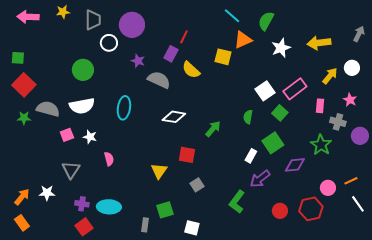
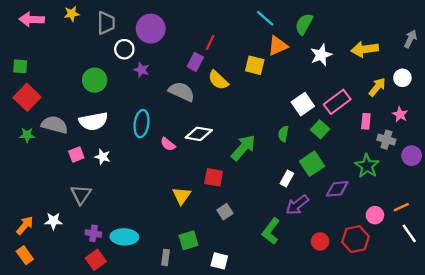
purple star: (138, 61) -> (142, 70), moved
green arrow: (213, 129) -> (243, 148), size x1.4
pink semicircle: (109, 159) -> (168, 144), moved, turned 144

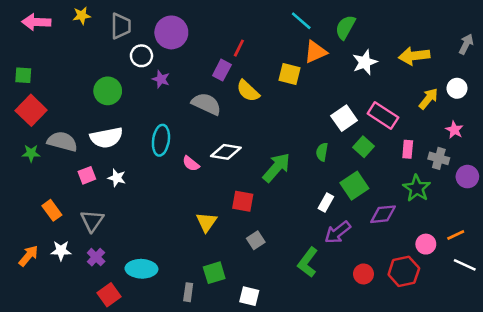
pink rectangle: (337, 102) -> (383, 116), turned 70
pink rectangle: (366, 121) -> (408, 149), moved
purple cross: (93, 233) -> (96, 257), moved, turned 35
white line: (409, 233) -> (465, 265), turned -30
orange rectangle: (25, 255) -> (52, 210), moved

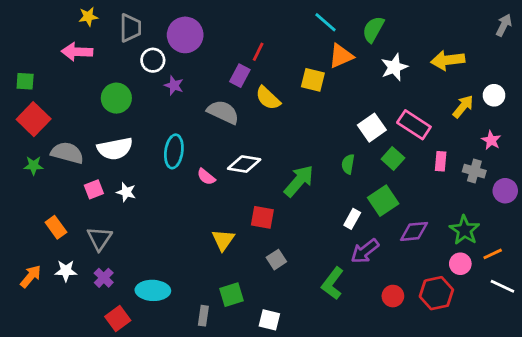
pink arrow: (36, 22) -> (77, 52), moved
gray arrow: (466, 44) -> (504, 25), moved
green star: (417, 188) -> (465, 230), moved

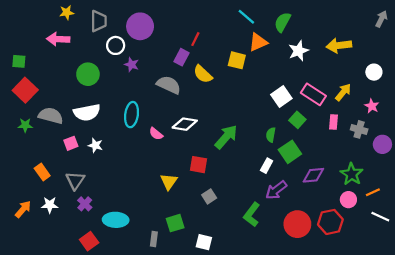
yellow arrow: (463, 107) -> (343, 92), moved
green semicircle: (348, 164) -> (271, 135), moved
purple cross: (104, 278) -> (85, 204), moved
red circle: (393, 296) -> (297, 224), size x1.6

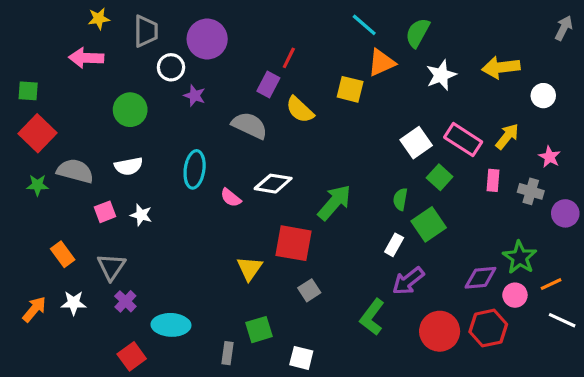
white circle: (374, 72) -> (543, 96), moved
white semicircle: (87, 112) -> (129, 166), size x0.7
red square: (199, 165) -> (294, 243), size x1.4
purple diamond: (313, 175) -> (480, 278), moved

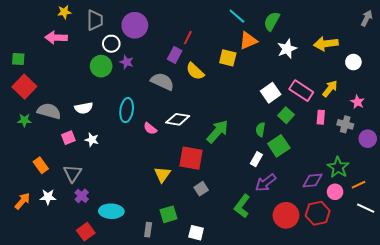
green circle: (130, 110) -> (101, 66), moved

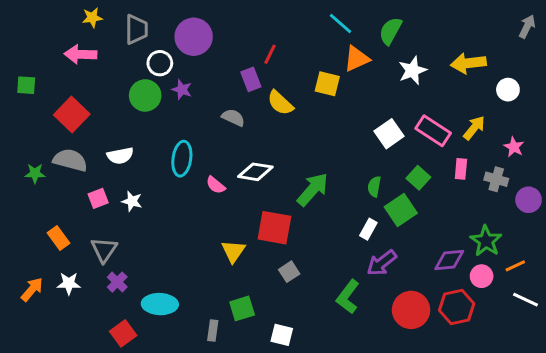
purple rectangle: (175, 55) -> (251, 79), turned -49
gray semicircle: (162, 81) -> (233, 118), size x0.7
red square: (24, 87) -> (72, 115), moved
green square: (286, 115) -> (418, 178), moved

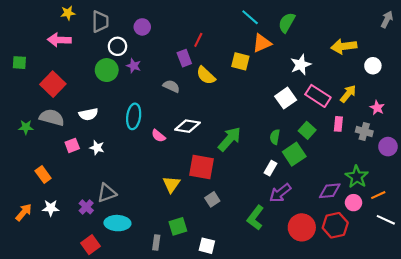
purple circle: (194, 37) -> (142, 27), size x0.6
white star: (412, 71) -> (301, 65), moved
gray triangle: (104, 250) -> (107, 193), moved, turned 36

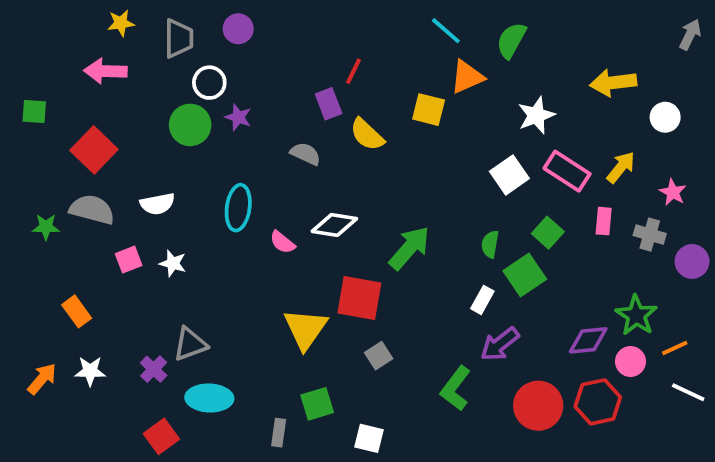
purple circle: (142, 27) -> (238, 29), moved
yellow triangle: (171, 184) -> (305, 329), size x1.4

